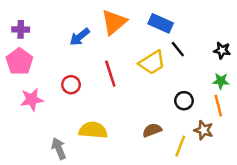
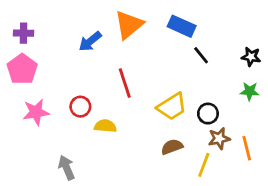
yellow trapezoid: (152, 63) -> (172, 107), moved
red circle: (71, 85) -> (80, 107), moved
orange line: (218, 106) -> (247, 148), moved
yellow semicircle: (93, 130) -> (105, 126), moved, size x0.7
brown star: (204, 130) -> (219, 139), moved, turned -30

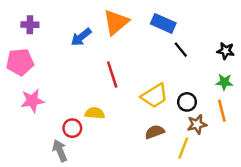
purple cross: (23, 33) -> (30, 25), moved
pink pentagon: (22, 69) -> (20, 62), turned 30
red circle: (80, 107) -> (72, 128), moved
orange line: (247, 148) -> (222, 111), moved

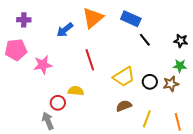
pink star: (32, 101) -> (43, 65), moved
orange line: (222, 111) -> (178, 122), moved
brown star: (197, 124) -> (171, 84), moved

